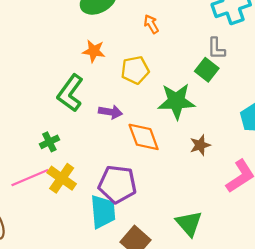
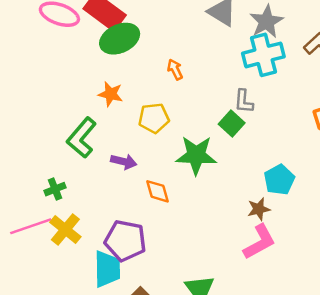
orange diamond: (144, 137) -> (158, 191), size x0.7
brown star: (200, 145) -> (259, 209), moved

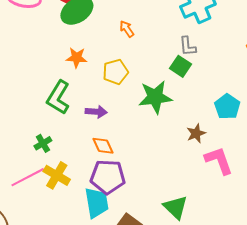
orange diamond: (158, 191) -> (103, 146), moved
brown star: (259, 209) -> (196, 133), moved
pink L-shape: (259, 242) -> (219, 161), turned -72

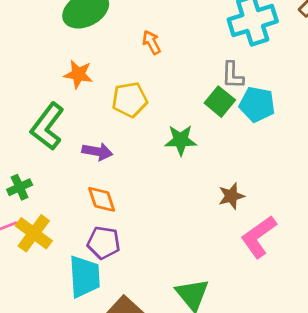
green star: (155, 97) -> (181, 140), size x0.7
cyan pentagon: (227, 107) -> (257, 104), moved, turned -30
pink L-shape: (219, 161) -> (259, 237), turned -112
purple pentagon: (108, 177) -> (104, 243), size x0.7

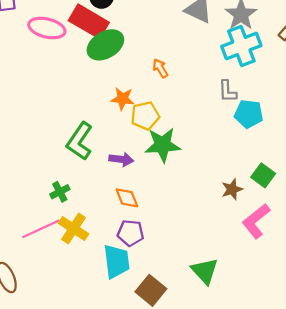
orange star: (78, 74) -> (123, 99), moved
green square: (220, 102) -> (263, 175), moved
green star: (181, 140) -> (163, 145), moved, size x1.4

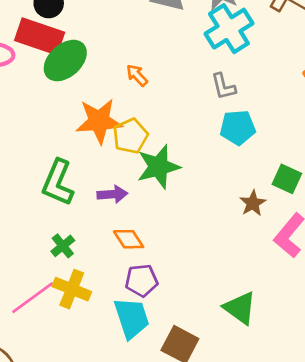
orange star: (123, 99) -> (99, 121), size x1.6
cyan pentagon: (249, 114) -> (238, 127), moved
green cross: (60, 192) -> (63, 246), moved

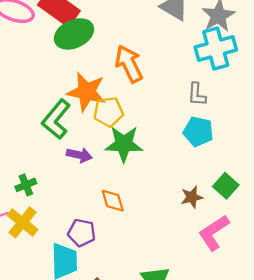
orange arrow: (137, 75) -> (129, 64), size x1.8
green L-shape: (58, 183) -> (56, 119), moved
orange diamond: (129, 239) -> (113, 201), moved

